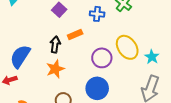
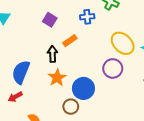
purple circle: (102, 58) -> (113, 68), moved
blue circle: (97, 88) -> (83, 88), moved

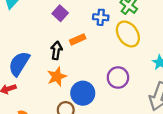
yellow ellipse: (123, 43) -> (128, 34), moved

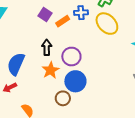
orange rectangle: (78, 39) -> (63, 21), moved
purple circle: (118, 78) -> (71, 57), moved

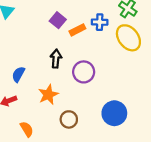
blue semicircle: (16, 64) -> (18, 74), size x0.6
orange star: (51, 70) -> (48, 95), moved
blue circle: (75, 81) -> (114, 113), moved

